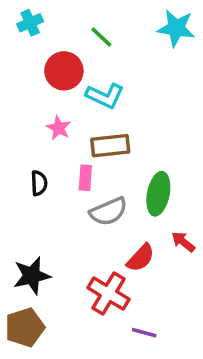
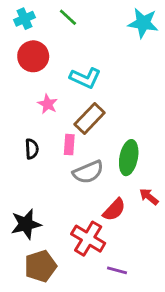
green line: (101, 37) -> (68, 17), moved
red circle: (64, 71) -> (33, 56), moved
brown rectangle: (110, 146) -> (90, 119), turned -40
brown pentagon: (25, 327) -> (40, 266), moved

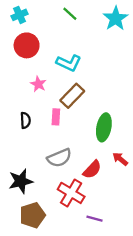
green line: (68, 17) -> (70, 14), moved
cyan star: (143, 23) -> (116, 18), turned 30
gray semicircle: (88, 172) -> (59, 158), moved

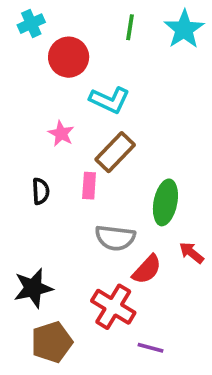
green line: (70, 14) -> (130, 27), moved, turned 56
red circle: (27, 45) -> (69, 57), moved
gray semicircle: (59, 158) -> (115, 238), moved, turned 30

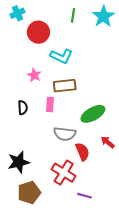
brown rectangle: (115, 152) -> (65, 86), turned 40
green ellipse: (165, 202) -> (93, 114), turned 50
red semicircle: (147, 269) -> (82, 152), turned -66

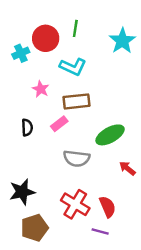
cyan cross: (17, 13) -> (21, 53), moved
green line: (73, 15) -> (75, 28), moved
cyan star: (103, 16) -> (122, 41), moved
pink rectangle: (50, 104) -> (59, 124), turned 48
red semicircle: (82, 152) -> (108, 207), moved

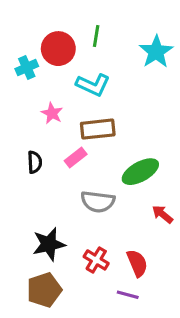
black star: (22, 192) -> (49, 244), moved
red cross: (75, 204) -> (96, 260), size x0.7

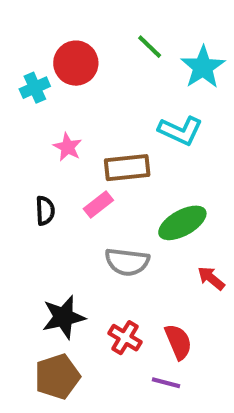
green line: (96, 36) -> (150, 47), moved, turned -55
cyan L-shape: (93, 85) -> (180, 131), moved

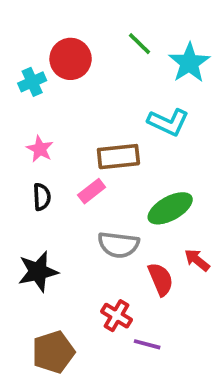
pink star: (68, 147) -> (40, 149), moved
black star: (64, 317) -> (38, 272), moved
red semicircle: (178, 342) -> (161, 279), moved
purple line: (166, 383) -> (147, 344), moved

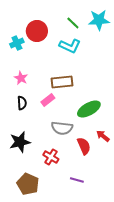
cyan star: (189, 63) -> (99, 20), moved, turned 30
cyan L-shape: (168, 122) -> (70, 46), moved
red cross: (116, 316) -> (51, 157), moved
brown pentagon: (53, 352) -> (28, 184), turned -30

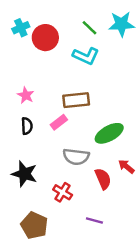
cyan cross: (17, 43) -> (21, 28), moved
black star: (20, 142) -> (24, 174), turned 30

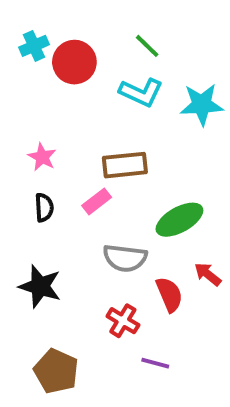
cyan star: (121, 24) -> (202, 104), moved
red cross: (63, 192) -> (123, 321), moved

